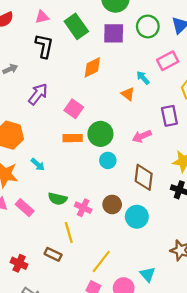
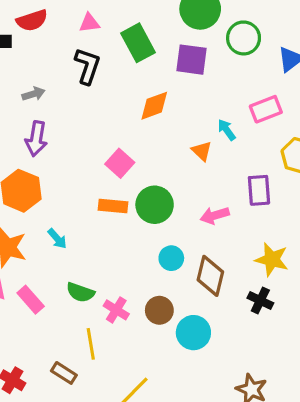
green circle: (148, 26) -> (244, 38), moved
purple arrow: (38, 94) -> (36, 139), moved, turned 145
cyan circle: (108, 160) -> (171, 258), moved

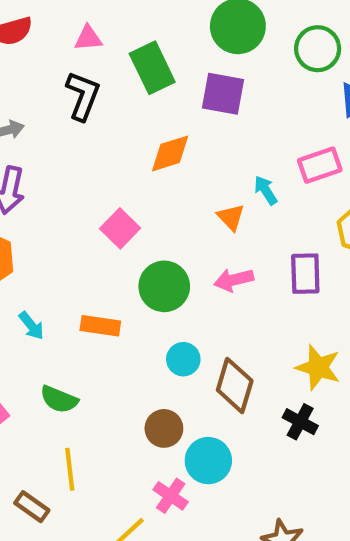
green circle: (244, 38) -> (318, 49), moved
orange rectangle: (113, 206) -> (100, 326), moved
pink arrow: (215, 215) -> (234, 280), moved
pink cross: (116, 310) -> (171, 496), moved

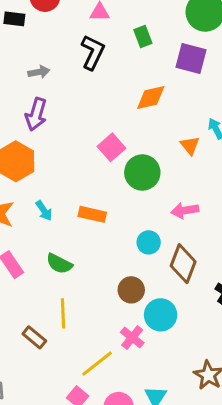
green rectangle: (152, 68) -> (143, 36), size x0.6
pink arrow: (234, 280) -> (185, 210), moved
green circle: (164, 286) -> (142, 172), moved

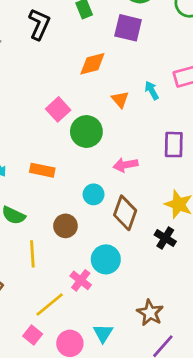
orange triangle: (190, 146) -> (120, 99), moved
brown circle: (131, 290) -> (65, 226), moved
yellow line: (63, 313) -> (32, 254), moved

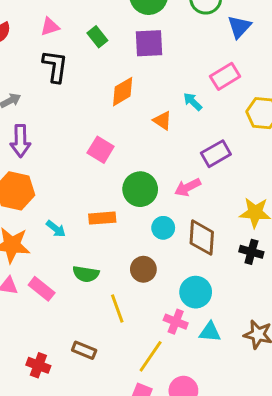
green circle: (86, 132) -> (140, 189), moved
purple rectangle: (174, 145) -> (216, 154), moved, turned 75
cyan triangle: (103, 333) -> (210, 332), moved, turned -40

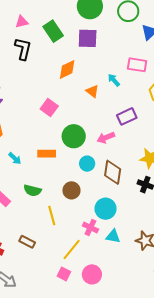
green rectangle: (97, 37) -> (53, 31), size x1.5
pink rectangle: (225, 76) -> (137, 65), turned 36

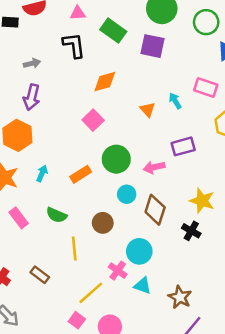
green rectangle: (53, 31) -> (113, 31), turned -30
black L-shape: (23, 49) -> (74, 45), turned -30
orange diamond: (67, 69) -> (105, 82), moved
orange rectangle: (47, 154) -> (81, 174), turned -42
cyan arrow: (15, 158) -> (42, 173), turned -120

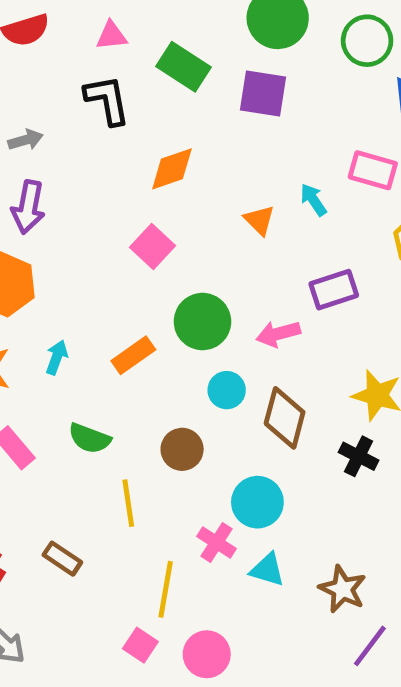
yellow line: (91, 293) -> (166, 589), turned -36

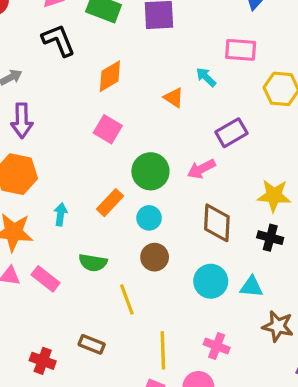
cyan circle: (227, 390) -> (149, 218), moved
pink cross: (217, 542) -> (217, 346), moved
cyan triangle: (267, 570) -> (252, 287), moved

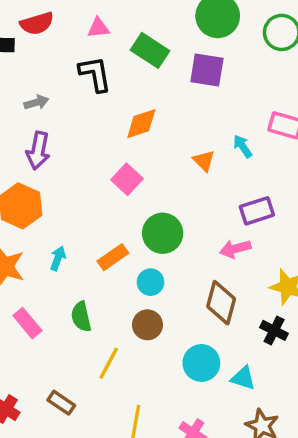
pink arrow: (201, 169) -> (235, 249), moved
green semicircle: (93, 263) -> (81, 317), turned 56
yellow line: (127, 299) -> (109, 363), turned 36

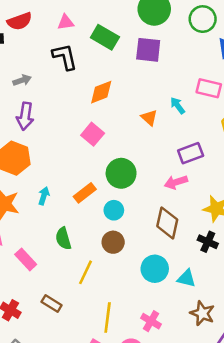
pink rectangle: (27, 323) -> (26, 259), moved

